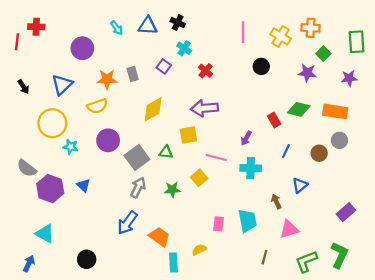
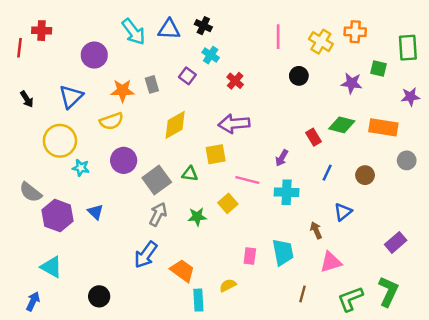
cyan arrow: (117, 28) -> (133, 32), size x1.6
green square: (323, 54) -> (378, 69), moved, turned -32
purple star: (349, 78) -> (410, 97), moved
gray circle: (339, 140) -> (407, 160), moved

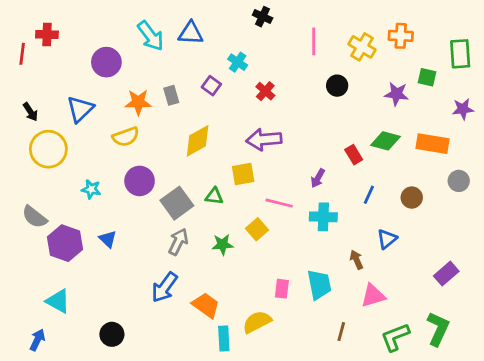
black cross: (203, 26) -> (263, 17), moved
yellow circle: (60, 141) -> (48, 149), moved
yellow semicircle: (228, 285) -> (257, 322), size x1.5

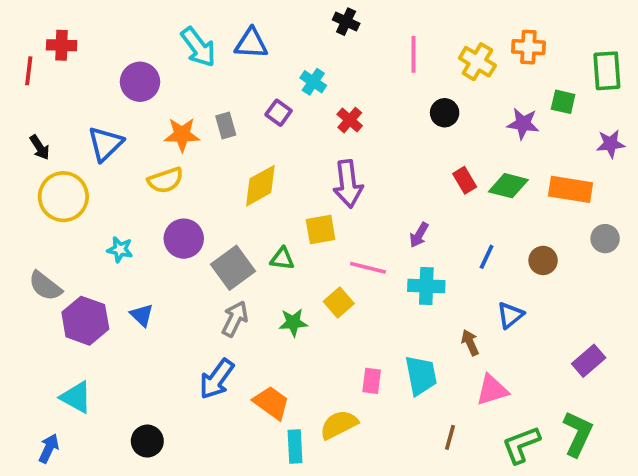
purple arrow: (264, 139) -> (348, 184), turned -92
red rectangle: (354, 155) -> (465, 180), moved

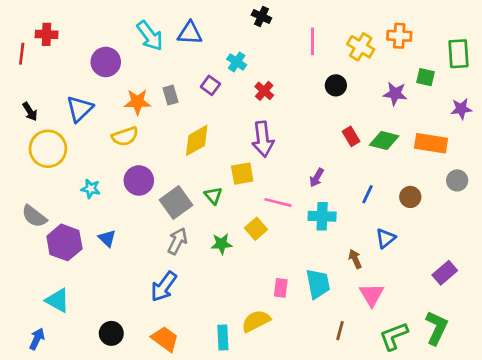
green triangle: (282, 259) -> (213, 196), turned 42
pink triangle: (492, 390) -> (372, 295), turned -44
orange trapezoid: (271, 403) -> (165, 339), moved

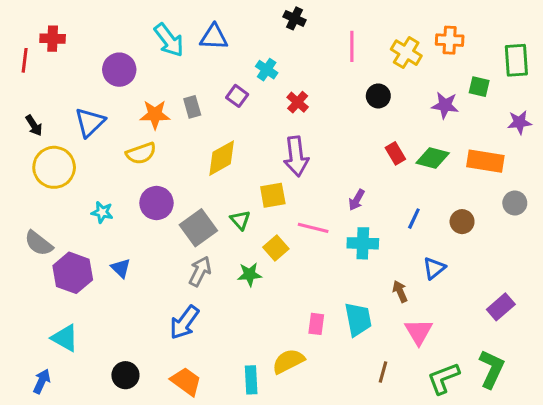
yellow square: (256, 229) -> (276, 248), moved

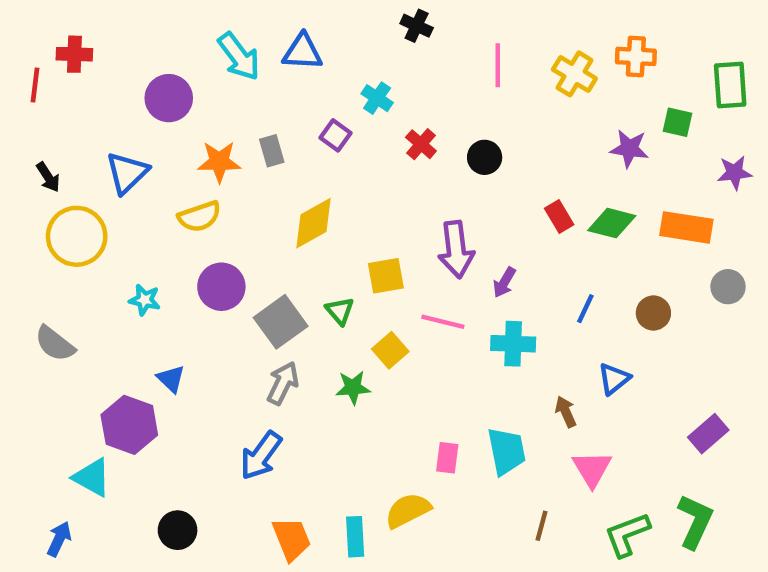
black circle: (378, 96) -> (485, 157), moved
purple arrow: (296, 156) -> (456, 249), moved
purple hexagon: (73, 273) -> (129, 425), moved
orange trapezoid: (186, 381) -> (292, 539), moved, turned 32

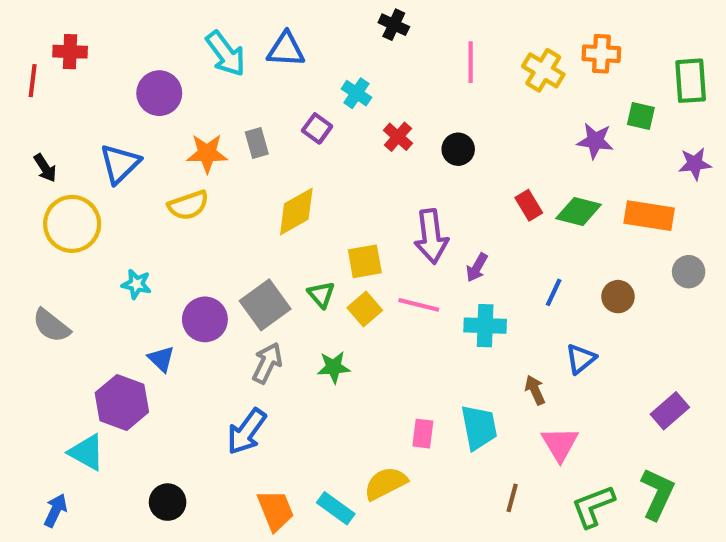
purple circle: (221, 287) -> (205, 319), moved
yellow square: (390, 350) -> (365, 309), moved
cyan rectangle: (355, 537) -> (336, 508), turned -51

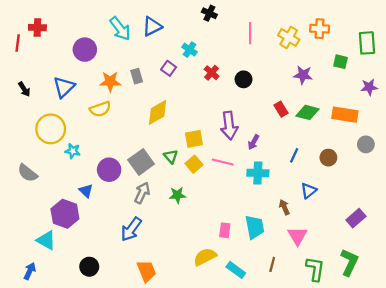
blue triangle: (286, 50) -> (152, 26), turned -30
purple star: (595, 141) -> (303, 75), moved
yellow circle: (72, 224) -> (51, 129), moved
green L-shape: (593, 506) -> (315, 269), turned 120
cyan rectangle: (336, 508) -> (236, 270), moved

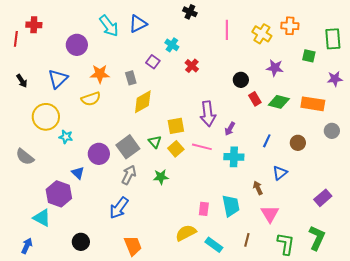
gray rectangle: (137, 76) -> (131, 78), moved
black circle: (244, 79) -> (241, 80), moved

